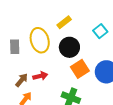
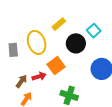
black circle: (69, 47) -> (76, 43), moved
orange square: (80, 69) -> (56, 66), moved

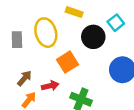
yellow rectangle: (59, 24) -> (74, 12), turned 56
red arrow: (39, 76) -> (50, 86), moved

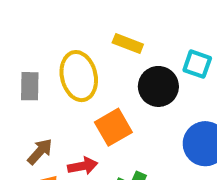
cyan square: (116, 23) -> (197, 64), turned -35

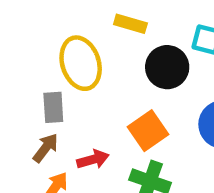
gray rectangle: (30, 86) -> (53, 107), moved
orange square: (113, 127) -> (148, 131), moved

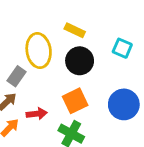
black circle: (167, 67) -> (80, 61), moved
gray rectangle: (53, 107) -> (17, 76), turned 30

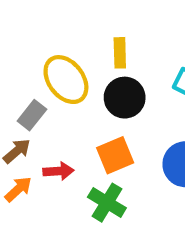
yellow rectangle: (75, 30) -> (120, 53), turned 60
yellow ellipse: (39, 51) -> (66, 80), turned -32

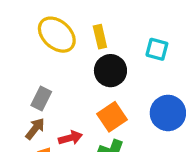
yellow ellipse: (66, 80) -> (57, 35), moved

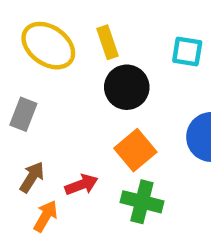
gray rectangle: (41, 98) -> (23, 114), moved

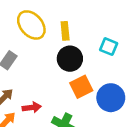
orange square: (135, 150) -> (81, 87), moved

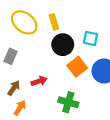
cyan square: (109, 47) -> (91, 39), moved
red arrow: (32, 107) -> (39, 81), moved

